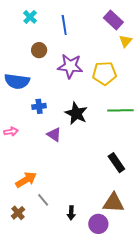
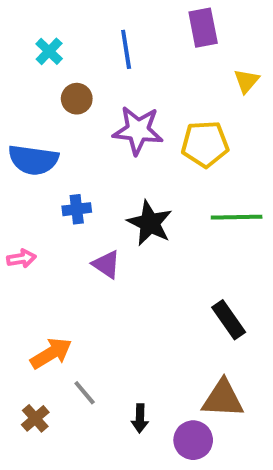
cyan cross: (30, 17) -> (49, 51), moved
purple rectangle: (113, 20) -> (203, 28), moved, turned 36

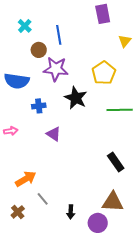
blue line: (126, 49) -> (59, 35), moved
purple star: (138, 130) -> (56, 69), moved
yellow pentagon: (205, 144) -> (104, 73), turned -30
black star: (150, 223) -> (76, 98), moved

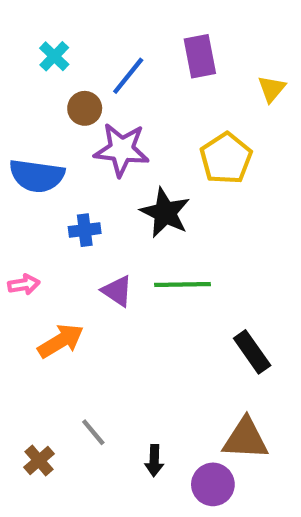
purple rectangle: (103, 14) -> (200, 56), moved
blue line: (59, 35) -> (128, 76), turned 48
green line: (120, 110) -> (182, 284), moved
orange arrow: (26, 179) -> (61, 341), moved

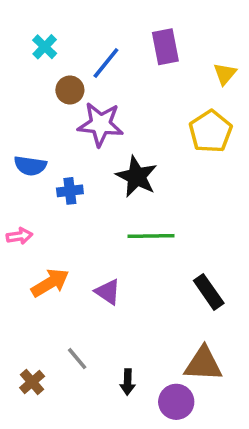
yellow pentagon: (226, 158) -> (210, 131), moved
blue semicircle: (37, 176) -> (30, 166), moved, size x0.7
purple triangle: (117, 291) -> (108, 292), moved

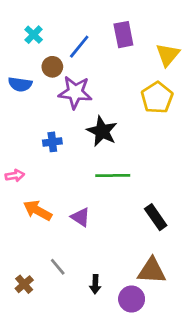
yellow triangle: (225, 74) -> (168, 55), size x1.4
blue semicircle: (30, 166) -> (20, 84), moved
orange arrow: (50, 283) -> (38, 210), turned -120

